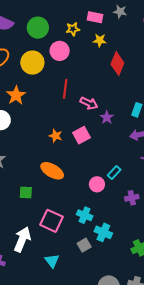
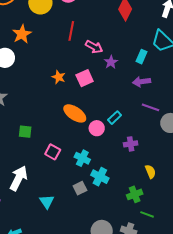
orange ellipse: (52, 171) -> (75, 113), moved
pink square: (52, 221) -> (53, 152), moved, size x0.7

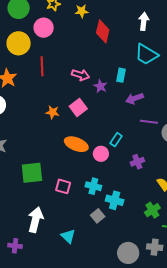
red line: (71, 31) -> (42, 66), moved
cyan rectangle: (141, 57) -> (121, 75), moved
green square: (25, 132) -> (32, 173), size x1.6

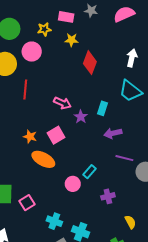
orange ellipse: (76, 144) -> (43, 159), moved
pink square: (63, 186) -> (27, 203), moved, turned 35
cyan cross: (93, 186) -> (54, 221), moved

